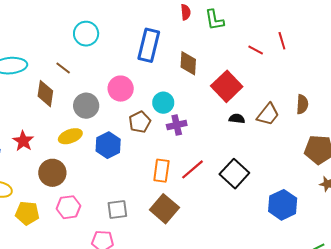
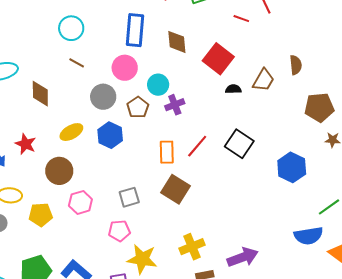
brown line: (63, 68) -> (77, 63), moved
pink circle: (121, 89) -> (125, 68), moved
gray circle: (86, 106) -> (103, 97), moved

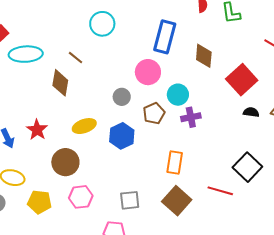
brown line: (77, 63) -> (76, 58), moved
gray circle: (103, 97) -> (122, 97), size x0.7
red line: (197, 146) -> (220, 191), moved, turned 55

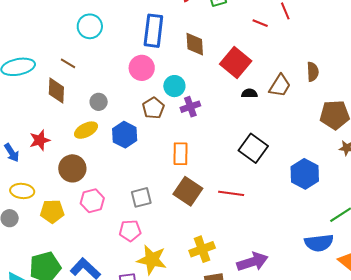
gray circle: (122, 97) -> (99, 102), moved
red star: (37, 130) -> (40, 140), turned 30
red line: (220, 191) -> (231, 193), moved

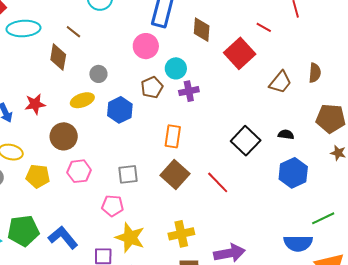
red line: (260, 23) -> (264, 27), moved
black semicircle: (249, 93) -> (286, 135), moved
red line: (231, 193) -> (218, 182), turned 30

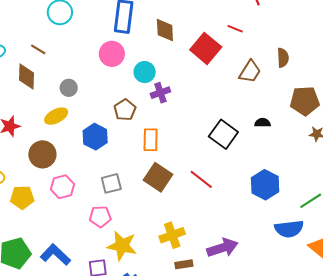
red line: (264, 27) -> (235, 29), moved
brown pentagon: (152, 87) -> (125, 110), moved
blue hexagon: (120, 110) -> (95, 137), moved
blue hexagon: (293, 173) -> (265, 185), moved

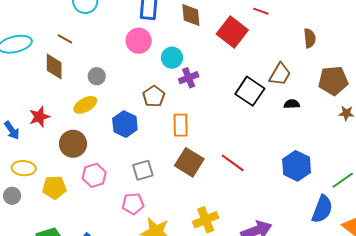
brown trapezoid: (250, 72) -> (280, 74), moved
black square: (223, 134) -> (250, 91), moved
blue semicircle: (289, 229) -> (322, 209), turned -60

